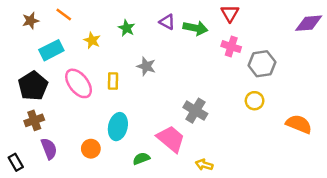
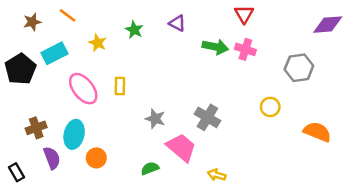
green arrow: (195, 28) -> (215, 47), moved
gray hexagon: (262, 64) -> (299, 68), moved
gray star: (146, 66) -> (155, 119), moved
black pentagon: (33, 86) -> (20, 69), moved
cyan ellipse: (118, 127) -> (74, 134), moved

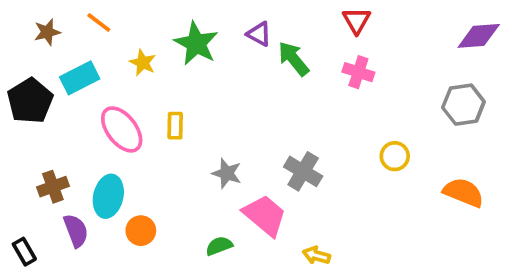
green star: (134, 30) -> (196, 43), size x1.6
green arrow: (215, 47) -> (294, 59), moved, turned -140
gray hexagon: (299, 68) -> (463, 105), moved

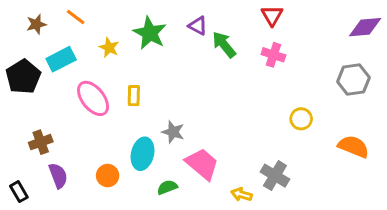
gray cross: (303, 171) -> (275, 176), moved
cyan ellipse: (108, 196) -> (143, 154), moved

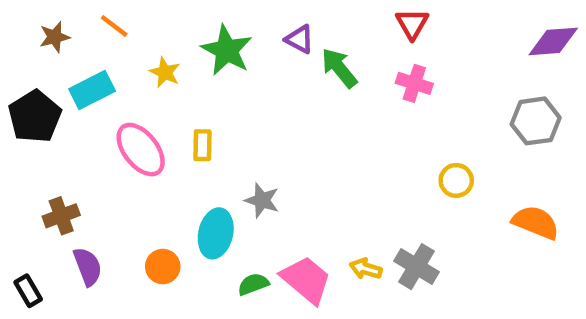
pink trapezoid: (202, 164) -> (306, 280), moved
yellow arrow: (241, 194) -> (366, 269), moved

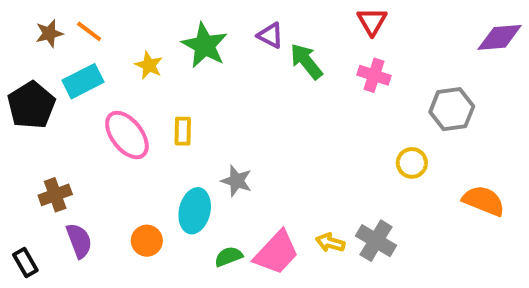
orange line: (114, 26) -> (89, 31), moved
gray hexagon: (536, 121) -> (452, 109), moved
pink trapezoid: (306, 280) -> (276, 253), turned 93

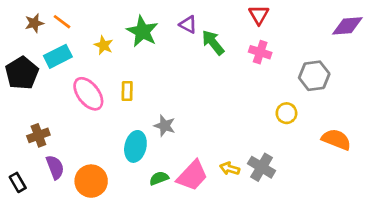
orange circle: (147, 241) -> (91, 181), moved, size x1.5

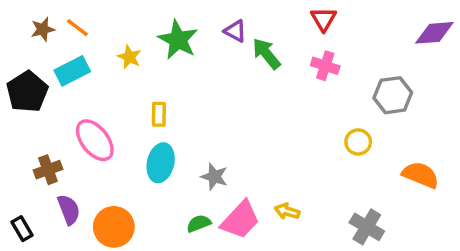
pink ellipse: (88, 94) -> (95, 140), moved
gray star: (165, 126) -> (214, 177), moved
cyan ellipse: (135, 146) -> (161, 163), moved
gray cross: (262, 167) -> (367, 227), moved

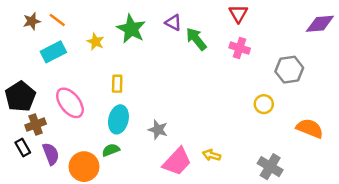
black pentagon: (27, 92) -> (20, 96), moved
green semicircle: (199, 223) -> (111, 150), moved
black rectangle: (22, 229) -> (23, 147), moved

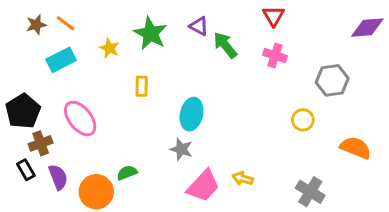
yellow rectangle: (117, 84) -> (142, 86), moved
cyan ellipse: (118, 119) -> (192, 114), moved

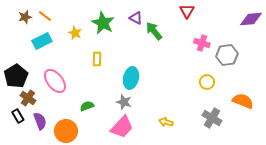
pink cross: (275, 55) -> (202, 43), moved
brown cross: (41, 143) -> (28, 98), turned -35
green semicircle: (127, 173) -> (87, 106), moved
pink trapezoid: (203, 186) -> (122, 127), moved
gray cross: (310, 192) -> (212, 118), moved

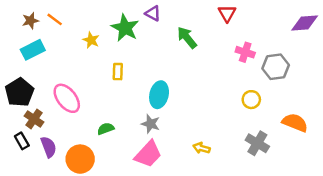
purple triangle: (136, 18) -> (153, 13), moved
cyan rectangle: (42, 41) -> (33, 50), moved

